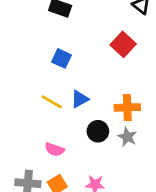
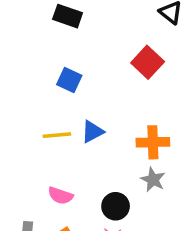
yellow line: (52, 102) -> (57, 135), turned -35
black circle: (98, 131) -> (116, 206), moved

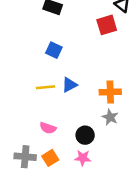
red square: (148, 62) -> (107, 25), moved, turned 30

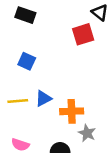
orange cross: (110, 92) -> (72, 111), moved

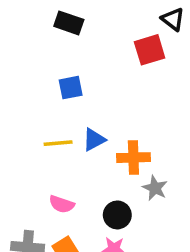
blue square: (27, 61) -> (71, 88), turned -36

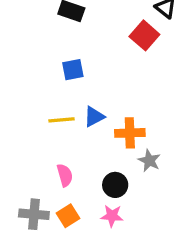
red square: (150, 50) -> (144, 35), turned -32
pink semicircle: (62, 204) -> (65, 175), turned -125

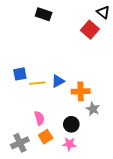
blue square: (73, 70) -> (20, 74), moved
gray cross: (34, 214) -> (20, 143), turned -30
orange square: (68, 216) -> (46, 137), moved

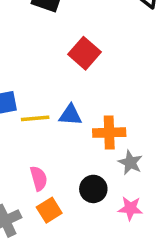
red square: (90, 30) -> (85, 53), moved
blue triangle: (58, 81) -> (70, 115), turned 32
pink star: (69, 144) -> (130, 208), moved

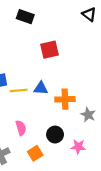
red square: (85, 53) -> (50, 50), turned 36
gray star: (130, 163) -> (88, 115), moved
orange square: (49, 210) -> (35, 153), moved

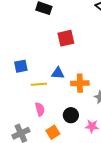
yellow line: (19, 90) -> (39, 84), moved

